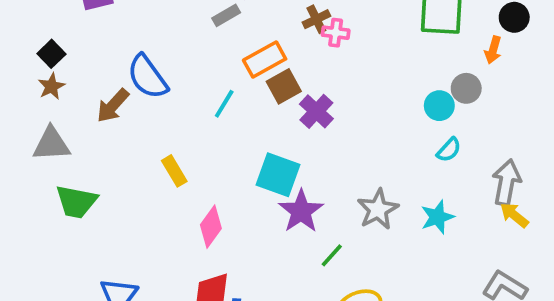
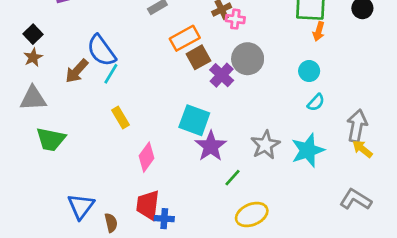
orange arrow: (493, 50) -> (319, 31), moved
gray circle: (466, 88) -> (248, 59), moved, size x1.5
cyan line: (224, 104) -> (111, 74), moved
cyan star: (437, 217) -> (308, 150), size x1.4

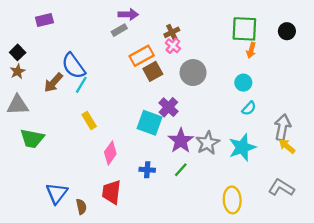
pink cross: (235, 19) -> (173, 46), moved, turned 32
purple cross: (222, 75) -> (168, 107), moved
purple star: (211, 146) -> (181, 141), moved
yellow ellipse: (252, 215) -> (232, 200), moved, turned -70
blue cross: (164, 219) -> (147, 170), moved

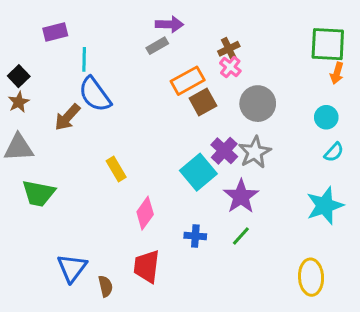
cyan line: (81, 85) -> (84, 59), moved, turned -30
cyan square: (149, 123) -> (198, 172), turned 30
gray star: (208, 143) -> (255, 152), moved

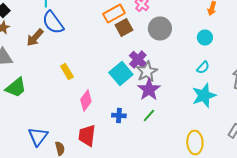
gray star: (255, 152) -> (147, 72), moved
cyan semicircle: (334, 152) -> (203, 68), moved
green trapezoid: (38, 193) -> (16, 88), turned -50

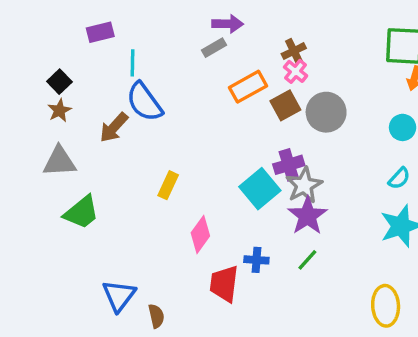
brown square: (124, 28) -> (285, 105), moved
purple cross: (138, 60) -> (289, 165), turned 30
yellow rectangle: (67, 72) -> (168, 185), turned 56
red trapezoid: (87, 136) -> (224, 284), moved

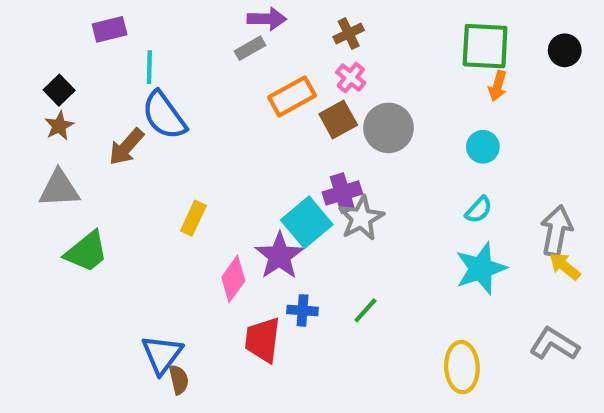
brown cross: (294, 51) -> (349, 34), moved
purple star: (307, 216) -> (279, 256), moved
blue triangle: (119, 296) -> (162, 354), moved

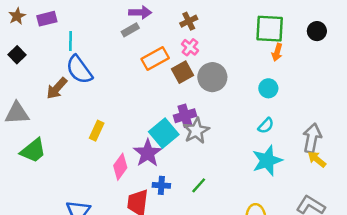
brown star: (59, 126) -> (17, 16), moved

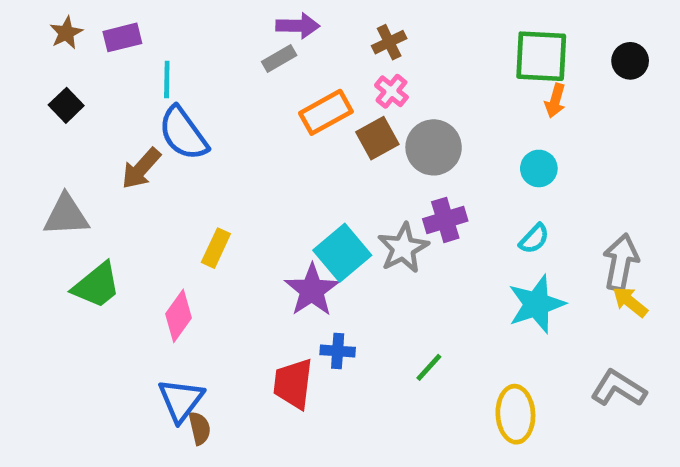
purple cross: (185, 116) -> (445, 220), moved
pink diamond: (120, 167) -> (179, 316), moved
green line: (199, 185) -> (429, 367), moved

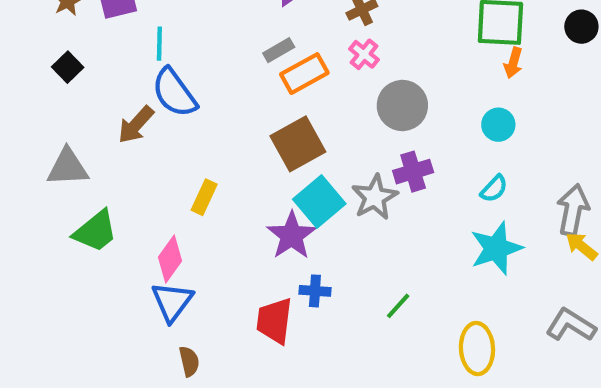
gray rectangle: (279, 58) -> (279, 50), moved
brown square: (377, 138) -> (298, 144), moved, size x1.4
blue triangle: (181, 400) -> (172, 302), moved

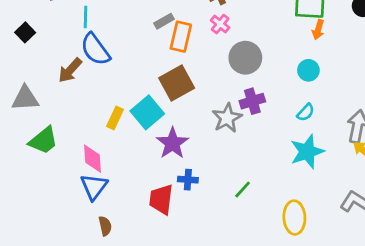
orange rectangle: (304, 74) -> (181, 37), turned -48
cyan square: (319, 201) -> (147, 112), moved
pink diamond: (170, 259) -> (92, 159), turned -40

